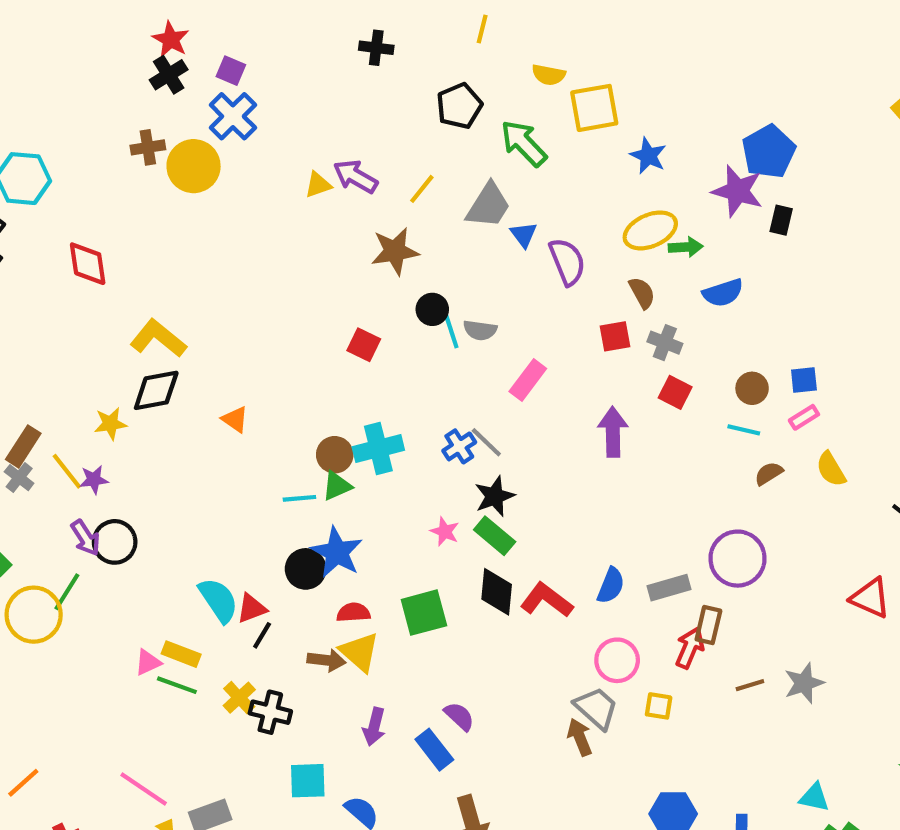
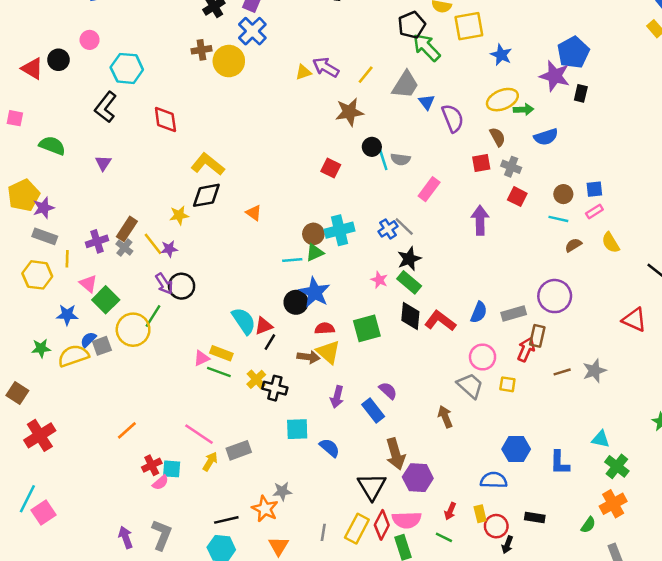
black pentagon: (459, 106) -> (412, 25), moved
brown arrow: (580, 737) -> (445, 417), moved

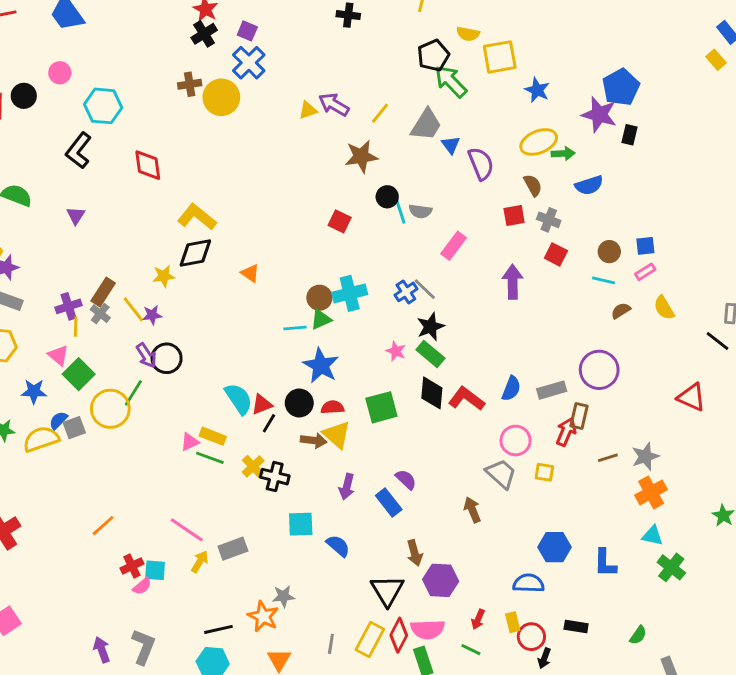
yellow line: (67, 259) -> (76, 327), moved
black circle: (296, 302) -> (299, 403), moved
brown arrow: (395, 454) -> (415, 553), size x0.7
orange cross: (613, 504) -> (651, 492), moved

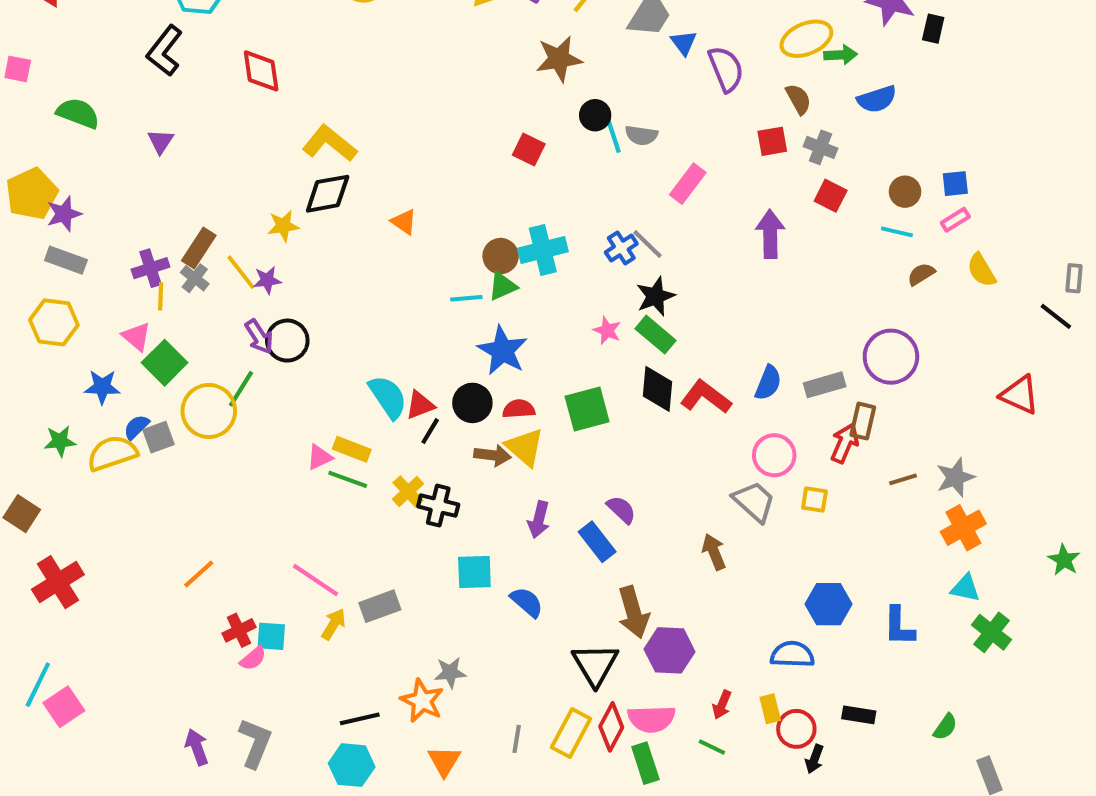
brown arrow: (415, 553) -> (633, 612), size x1.4

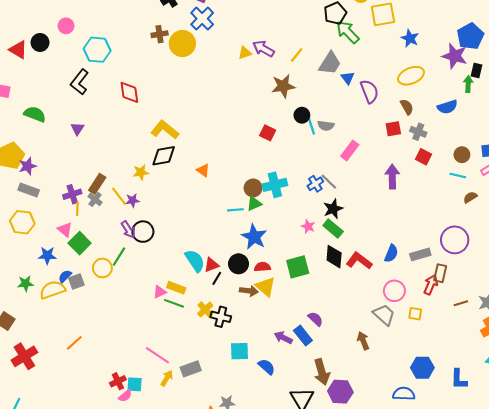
green arrow: (841, 55) -> (468, 84), moved, turned -84
yellow circle: (209, 411) -> (102, 268), size x0.7
purple arrow: (539, 520) -> (283, 338), moved, turned 102
orange line: (199, 574) -> (74, 343), moved

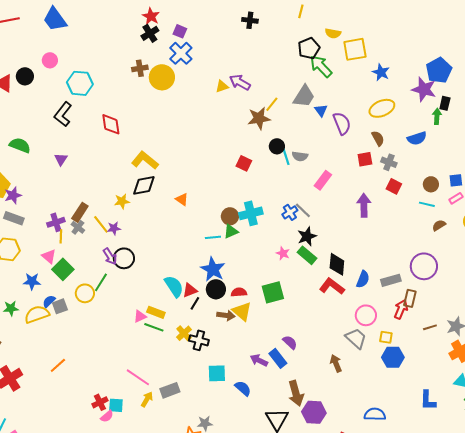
yellow line: (297, 55) -> (272, 104), moved
blue star: (254, 237) -> (213, 269), moved
black diamond: (334, 257) -> (337, 264), moved
blue hexagon: (422, 368) -> (393, 357), moved

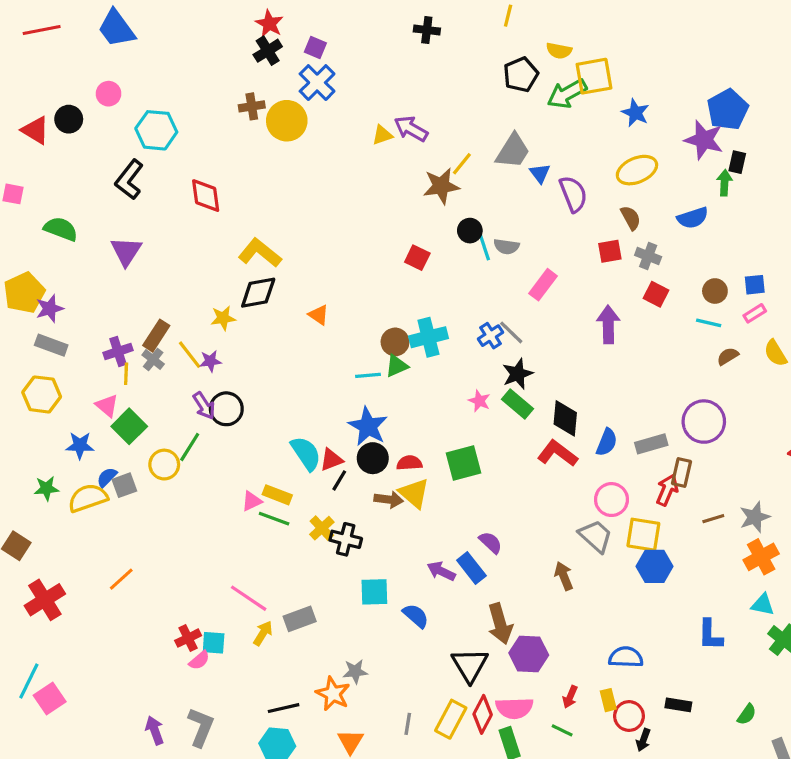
green arrow: (321, 66) -> (567, 94), moved, turned -75
purple triangle: (61, 159) -> (126, 251), size x1.5
yellow square: (386, 337) -> (643, 535), size x1.6

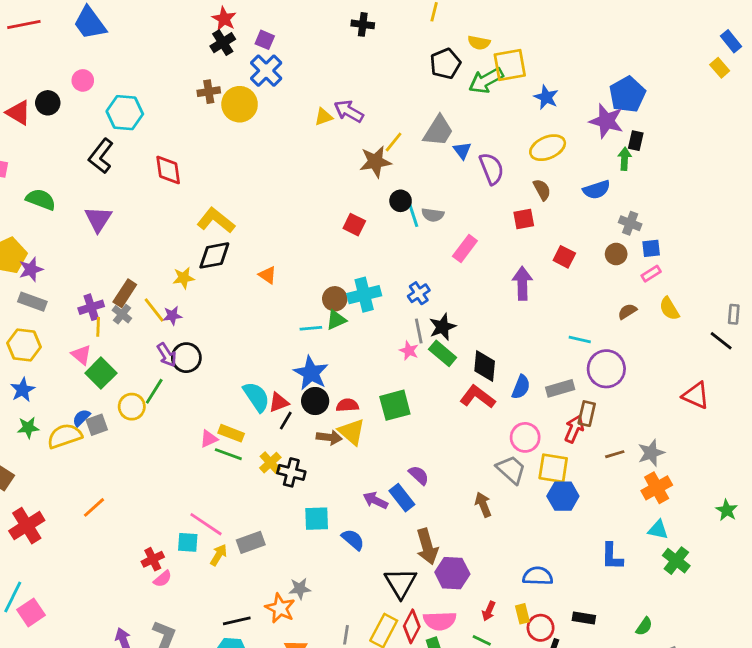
gray cross: (648, 256) -> (630, 223), moved
cyan line: (709, 323) -> (580, 339), moved
gray line: (511, 332) -> (419, 331), moved, turned 35
blue star: (80, 445) -> (23, 390), moved, turned -30
cyan square: (214, 643) -> (188, 542), moved

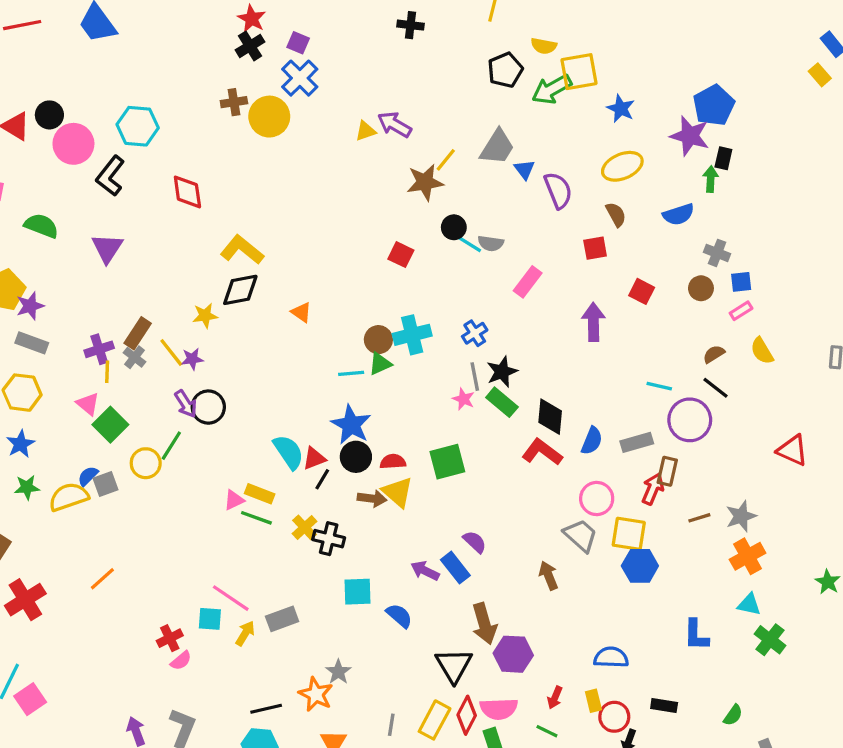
pink circle: (83, 80) -> (73, 144), moved, size x1.6
cyan line: (413, 215) -> (468, 243), turned -40
black line: (721, 341) -> (715, 388), moved
gray star: (300, 589) -> (338, 672), turned -30

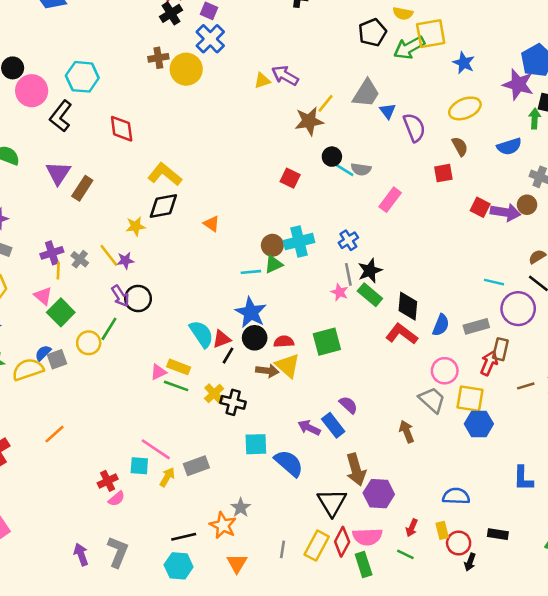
purple arrow: (593, 322) -> (505, 212), moved, turned 100
brown rectangle: (138, 333) -> (82, 188), moved
blue semicircle: (399, 616) -> (289, 463), size x1.4

